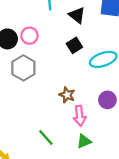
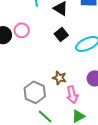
gray hexagon: (23, 68) -> (35, 92), moved

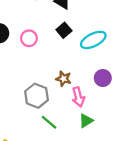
pink circle: (22, 30) -> (29, 38), moved

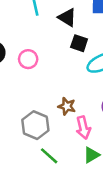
black square: (64, 30) -> (79, 43), moved, turned -32

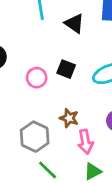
black square: (79, 43) -> (66, 69), moved
pink circle: (28, 59) -> (37, 78), moved

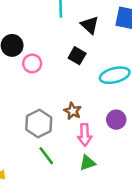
black square: (66, 69) -> (77, 56), moved
pink circle: (37, 78) -> (32, 63), moved

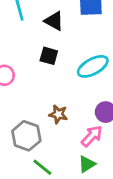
pink arrow: (85, 135) -> (92, 136), moved, turned -120

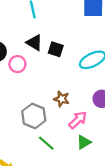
black triangle: (54, 21) -> (34, 43), moved
pink arrow: (92, 136) -> (78, 120), moved

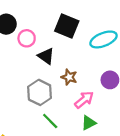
black triangle: (34, 43) -> (46, 56), moved
black square: (56, 49) -> (67, 26), size x1.5

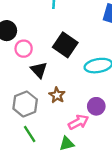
pink arrow: (84, 100) -> (78, 122), moved

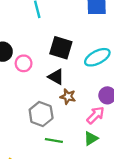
black triangle: (39, 70) -> (56, 77), moved
green line: (30, 134) -> (54, 140), turned -30

